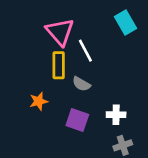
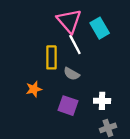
cyan rectangle: (125, 23) -> (100, 28), moved
pink triangle: (60, 32) -> (69, 21), moved

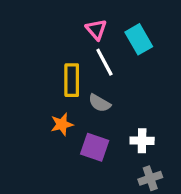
pink triangle: (69, 21) -> (96, 29), size x0.6
orange star: (34, 89) -> (62, 124), moved

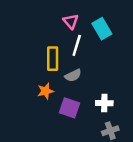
white line: (104, 62) -> (77, 45), turned 45
gray semicircle: (99, 103) -> (73, 75), turned -56

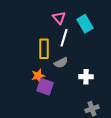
white cross: (104, 103) -> (86, 77), moved
purple square: (70, 108) -> (45, 87), moved

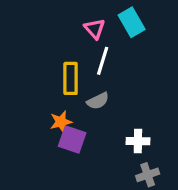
cyan rectangle: (85, 24) -> (132, 22), moved
white cross: (86, 77) -> (138, 141), moved

